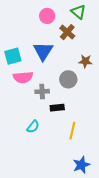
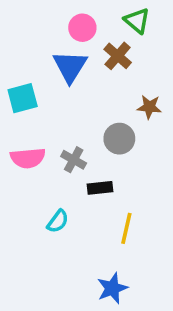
blue triangle: (43, 51) -> (70, 66), moved
pink semicircle: (23, 77) -> (28, 158), moved
gray cross: (42, 91) -> (74, 160), turned 32
blue star: (81, 165) -> (112, 288), moved

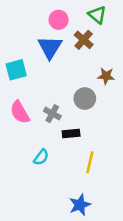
pink semicircle: (28, 158) -> (20, 112), turned 65

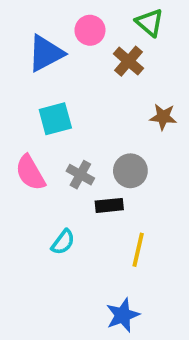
blue triangle: (50, 47) -> (46, 53), moved, turned 30
cyan square: (16, 70) -> (55, 119), moved
gray circle: (85, 99) -> (130, 171), moved

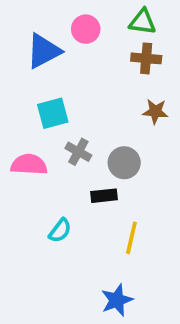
green triangle: (150, 23) -> (142, 22), turned -32
brown cross: (128, 61) -> (146, 58), moved, turned -36
pink semicircle: (30, 173) -> (29, 165), turned 123
gray cross: (80, 175) -> (78, 152), moved

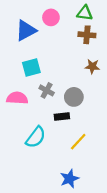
cyan semicircle: (60, 230) -> (36, 137), size x1.5
yellow line: (131, 238) -> (78, 142), turned 30

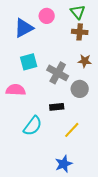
green triangle: (85, 13) -> (78, 12), turned 42
gray cross: (47, 90) -> (58, 73), moved, size x1.5
gray circle: (74, 97) -> (80, 89), moved

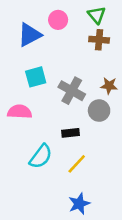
brown star: (85, 61) -> (109, 86), moved
yellow line: (72, 130) -> (77, 164), moved

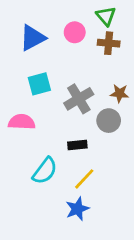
pink circle: (58, 20) -> (75, 32), moved
gray cross: (72, 91) -> (79, 99), turned 30
blue star: (79, 204) -> (77, 209), moved

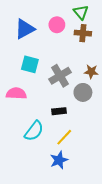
cyan square: (39, 84) -> (30, 64), turned 30

